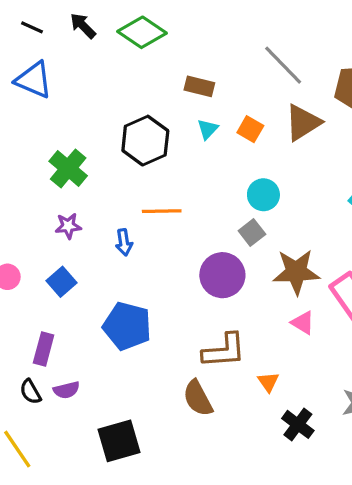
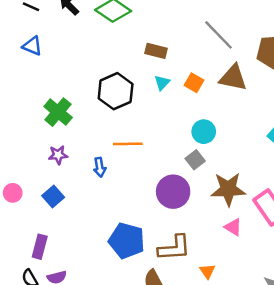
blue triangle: (34, 80) -> (32, 46), size x0.7
brown triangle: (303, 123) -> (233, 78), turned 44
blue pentagon: (127, 326) -> (127, 241), moved

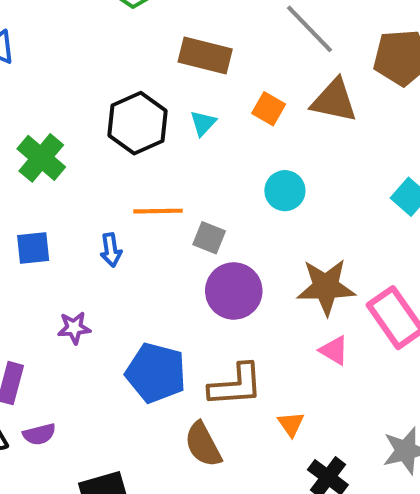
brown rectangle: (156, 51) -> (205, 56), size x1.4
cyan triangle: (162, 83) -> (203, 123), moved
purple star: (58, 155) -> (74, 328), moved
gray square: (195, 160) -> (209, 238), moved, turned -30
blue square: (53, 197) -> (33, 248), moved, turned 35

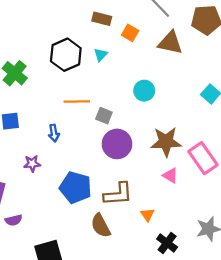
brown rectangle: (205, 56) -> (102, 19), size x0.7
orange square: (269, 109) -> (130, 33), moved
blue arrow: (111, 250) -> (54, 133), moved

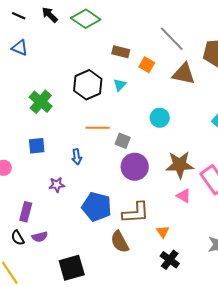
black cross: (167, 243) -> (170, 260), moved

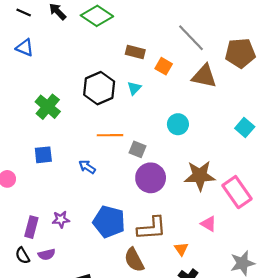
blue arrow: (77, 157) -> (87, 167), turned 133
purple star: (57, 185) -> (61, 219), moved
pink triangle: (184, 196) -> (209, 224), moved

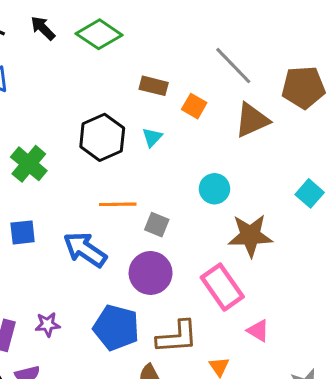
brown triangle: (204, 76) -> (252, 120), turned -36
blue arrow: (87, 167) -> (85, 250), size x1.8
brown star: (200, 176) -> (250, 236), moved
purple circle: (151, 178) -> (151, 273), moved
pink rectangle: (237, 192) -> (222, 287), moved

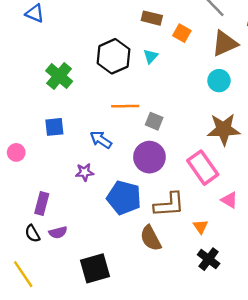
cyan circle: (214, 189) -> (219, 81), moved
blue arrow: (85, 250) -> (101, 140), size x0.7
purple star: (48, 324) -> (85, 172), moved

